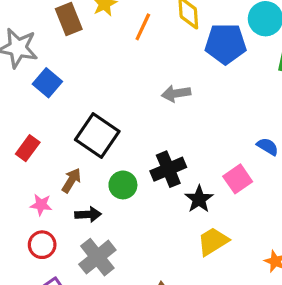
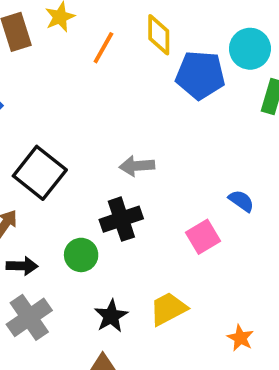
gray arrow: (176, 93) -> (137, 166), moved
green circle: (123, 185) -> (81, 255), moved
black star: (199, 199) -> (111, 316), moved

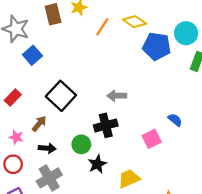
yellow diamond: (159, 35) -> (134, 22), turned -60
black star: (111, 316) -> (97, 164), moved

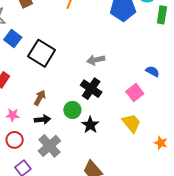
black square: (61, 96) -> (42, 53), moved
brown arrow: (39, 124) -> (40, 98), moved
black cross: (106, 125) -> (91, 89), turned -30
yellow trapezoid: (129, 179) -> (131, 123), moved, turned 85

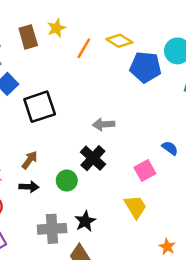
black square: (42, 53) -> (40, 107), turned 32
black star: (90, 125) -> (85, 221), moved
orange star: (161, 143) -> (167, 247), moved
gray cross: (49, 146) -> (52, 229), moved, turned 30

